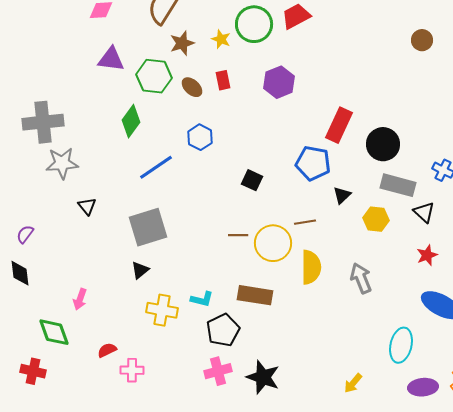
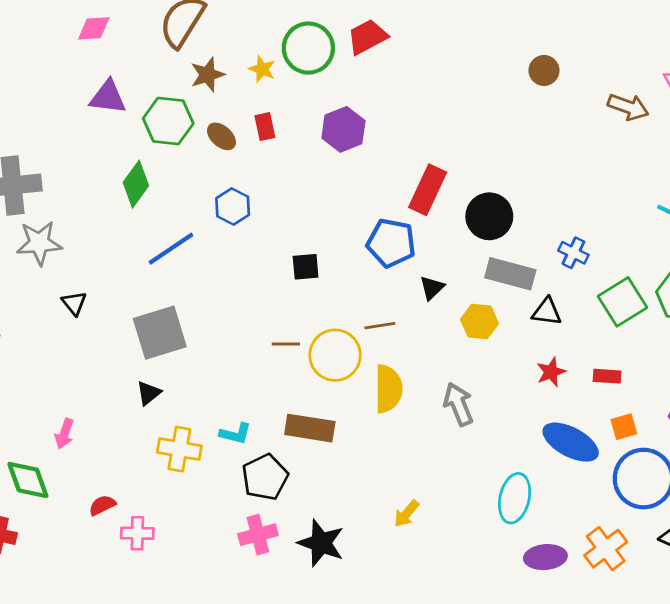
black square: (252, 180) -> (306, 267), turned -30
black triangle: (424, 212) -> (547, 312), turned -35
yellow arrow: (353, 383) -> (407, 514), moved

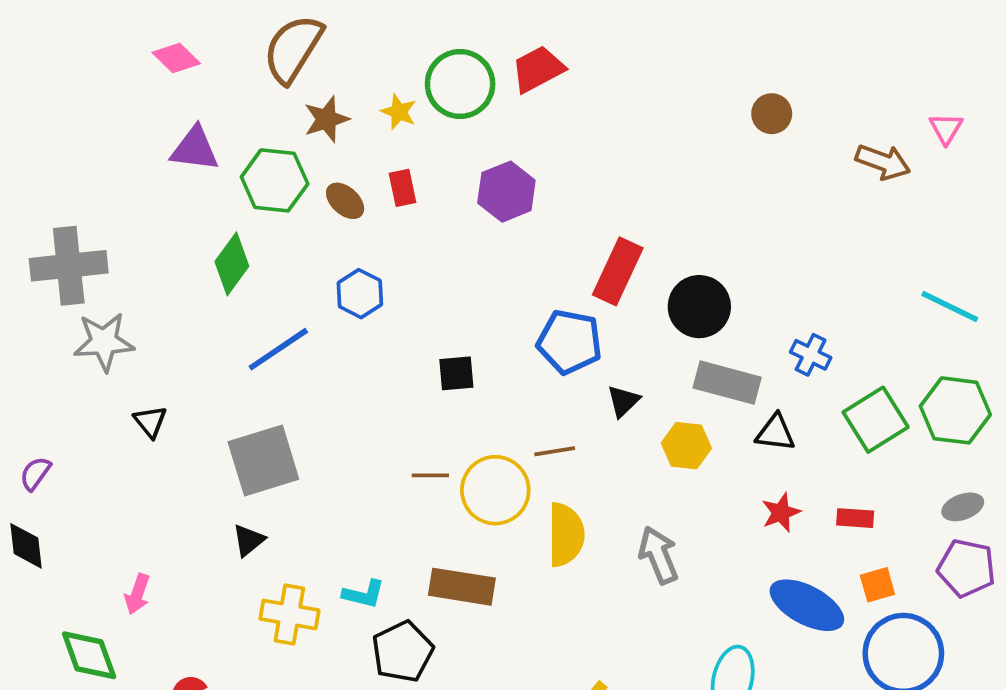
pink diamond: (94, 28) -> (176, 58), turned 48

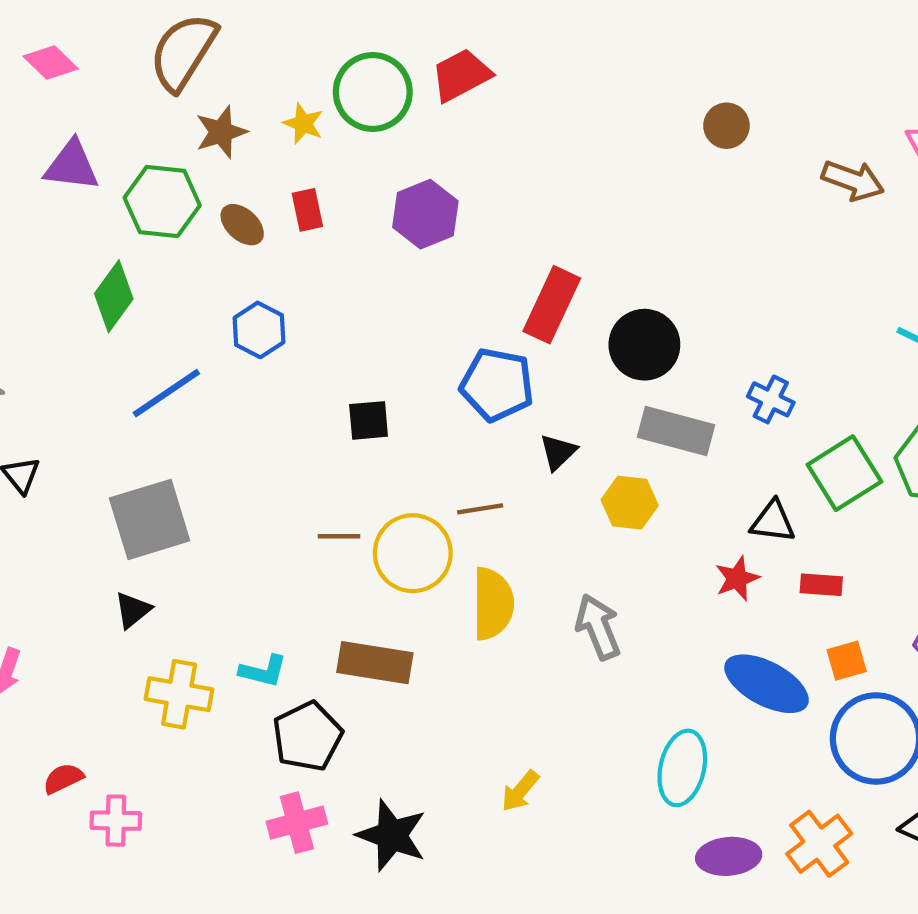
black triangle: (775, 433) -> (773, 522), moved

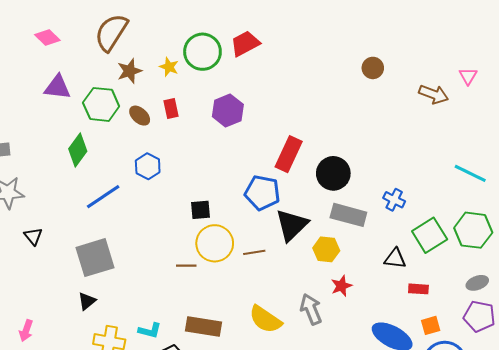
black triangle: (558, 452) -> (292, 225), size x1.8
yellow circle: (413, 553) -> (215, 243), moved
red star: (737, 578) -> (341, 286), moved
yellow semicircle: (493, 604) -> (265, 319), moved, turned 124

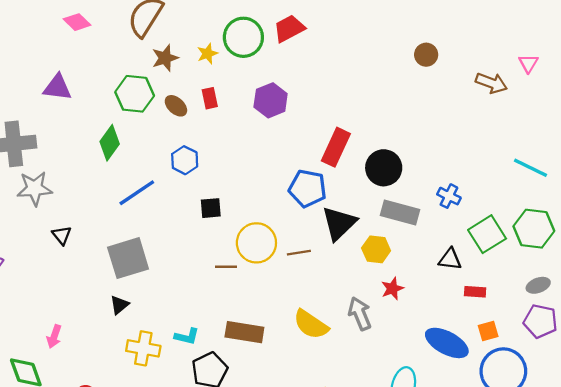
yellow star: (169, 67) -> (207, 54), turned 30
purple triangle: (57, 87) -> (57, 87), moved
black square: (200, 210) -> (211, 208), moved

